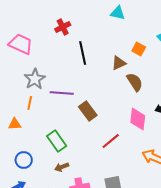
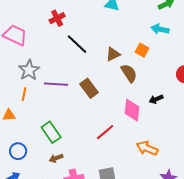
orange square: (139, 49) -> (142, 50), moved
black line: (83, 53) -> (77, 44), turned -35
brown rectangle: (88, 111) -> (89, 88), moved

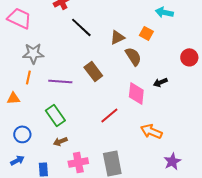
gray star: (29, 70) -> (33, 53), turned 30
purple line: (56, 84) -> (60, 81), moved

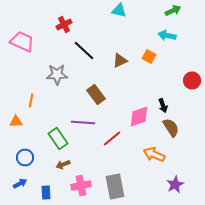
gray star: (33, 53) -> (57, 74), moved
brown semicircle: (133, 56) -> (171, 128), moved
purple line: (60, 81) -> (83, 122), moved
black arrow: (160, 82) -> (163, 106), turned -88
pink diamond: (136, 93) -> (139, 116), turned 65

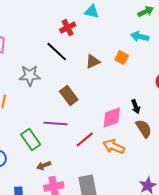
red cross: (64, 24) -> (68, 28), moved
orange arrow: (154, 154) -> (114, 147), moved
brown arrow: (63, 164) -> (44, 166), moved

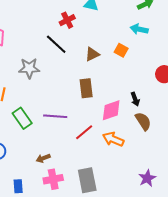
brown rectangle: (69, 96) -> (86, 88), moved, turned 30
green rectangle: (31, 140) -> (22, 118), moved

